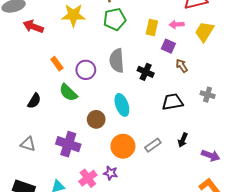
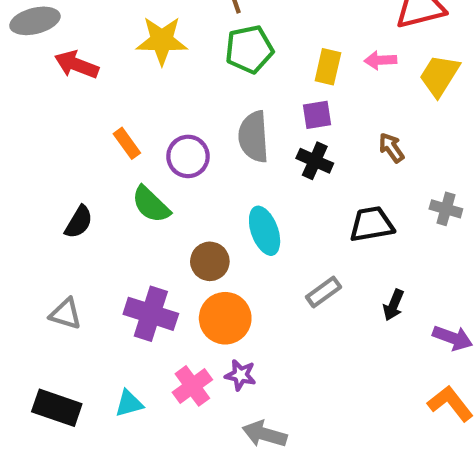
purple square: (168, 46) -> (317, 115), moved, turned -32
gray rectangle: (153, 145) -> (324, 292), moved
orange circle: (123, 146) -> (225, 318), moved

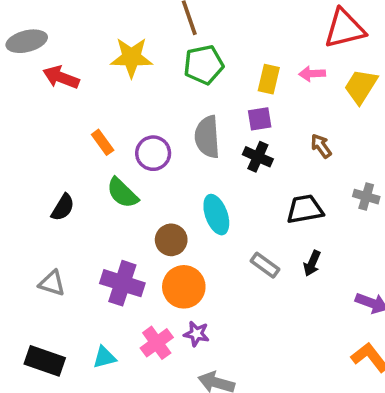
gray rectangle: (324, 292) -> (265, 265), turned 72
black arrow: (394, 305) -> (312, 263), moved

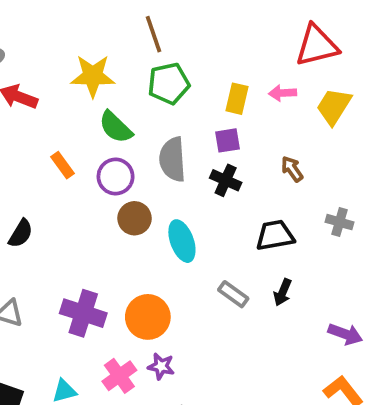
green semicircle: (122, 193) -> (116, 127), moved
brown circle: (171, 240) -> (135, 218), moved

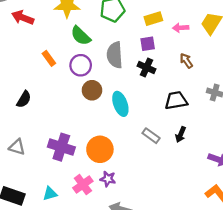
pink arrow: (283, 93) -> (181, 28), moved
yellow rectangle: (237, 99) -> (153, 19), turned 60

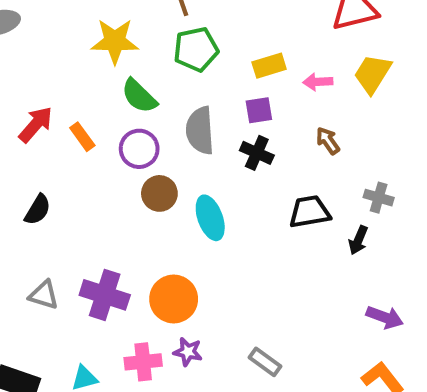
red arrow: (23, 18) -> (36, 124), moved, turned 110
black arrow: (181, 135) -> (358, 240), moved
gray rectangle: (151, 136) -> (265, 362), moved
gray triangle: (17, 147) -> (44, 295), moved
pink cross: (83, 185) -> (143, 362), turned 30

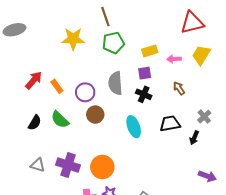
green semicircle: (139, 96) -> (60, 120), moved
gray cross: (379, 198) -> (204, 117), turned 32
cyan ellipse: (210, 218) -> (134, 127), moved

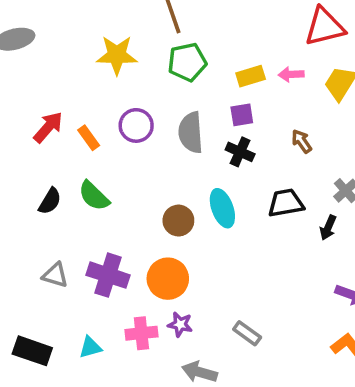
pink arrow: (174, 59) -> (291, 74), moved
purple circle: (85, 92) -> (136, 125), moved
brown circle: (95, 115) -> (178, 221), moved

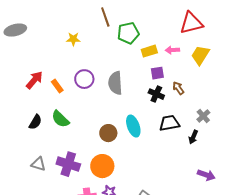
yellow star: (117, 55) -> (73, 39), size x0.6
green pentagon: (187, 62) -> (128, 33), moved
purple square: (242, 115) -> (157, 73), moved
black cross: (240, 152) -> (156, 94), moved

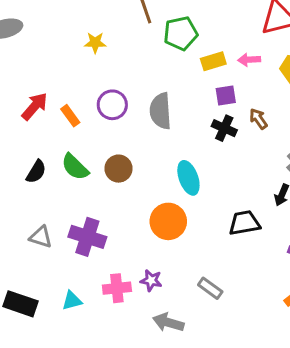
black trapezoid: (169, 123) -> (244, 223), moved
brown circle: (108, 133) -> (119, 169), moved
orange circle: (102, 166) -> (168, 221), moved

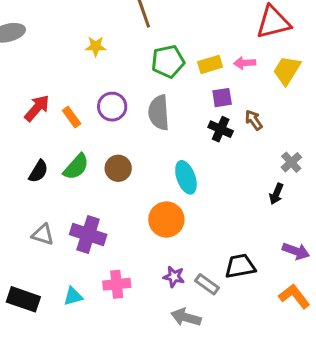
green pentagon: (181, 33) -> (168, 61), moved
green semicircle: (75, 167) -> (76, 167), turned -92
black trapezoid: (244, 223) -> (240, 266), moved
purple star: (151, 280) -> (174, 277), moved
gray arrow: (168, 322) -> (186, 317), moved

